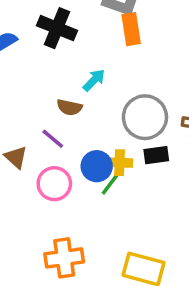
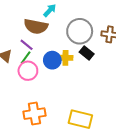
brown semicircle: (69, 107) -> (36, 26), size x1.6
black rectangle: (156, 155) -> (87, 53), turned 48
green line: (110, 184) -> (26, 58), moved

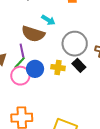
cyan arrow: (50, 10) -> (48, 20), turned 72
purple line: (27, 45) -> (22, 51), turned 32
blue circle: (52, 60) -> (35, 69), moved

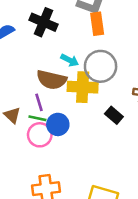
gray circle: (75, 44) -> (101, 66), moved
green line: (20, 63) -> (37, 118), turned 64
yellow cross: (58, 68) -> (83, 87), moved, size x1.6

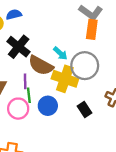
black cross: (43, 22) -> (19, 47), moved
green line: (37, 118) -> (29, 95), moved, turned 56
blue circle: (58, 124) -> (48, 106), moved

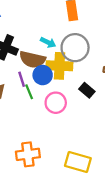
blue circle: (48, 106) -> (43, 75), moved
pink circle: (18, 109) -> (56, 103), moved

